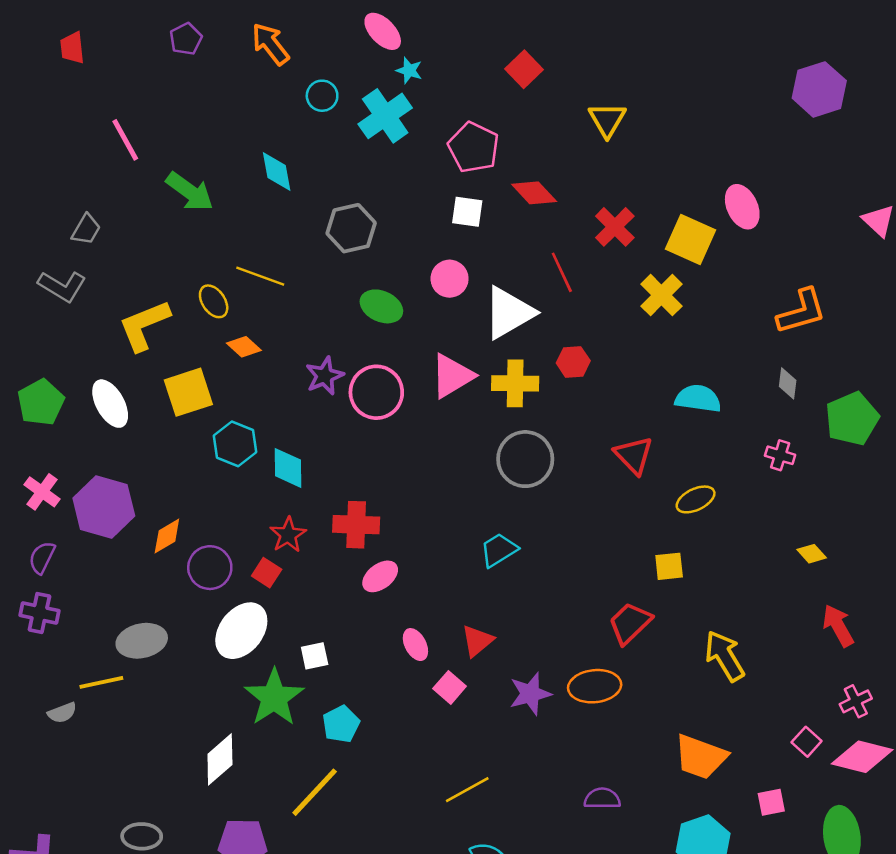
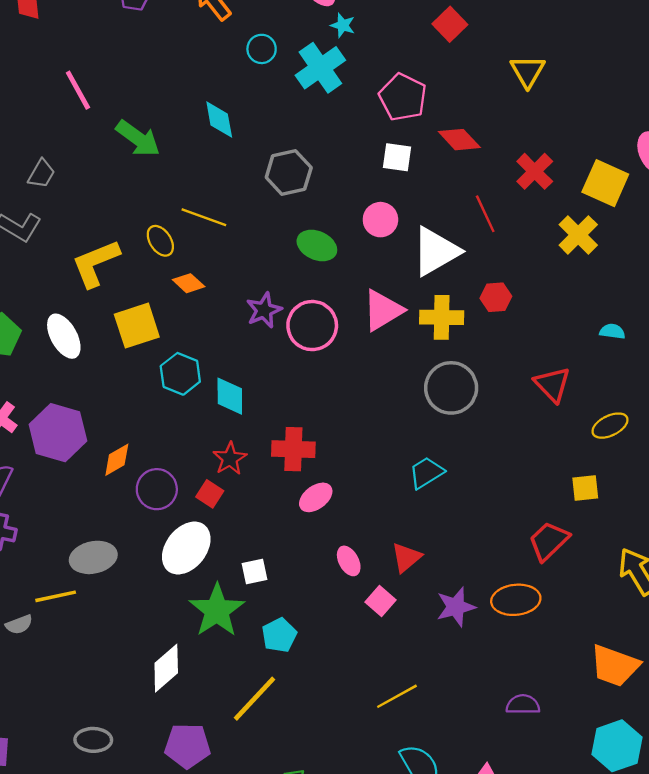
cyan semicircle: (698, 399) -> (612, 331), size x0.6

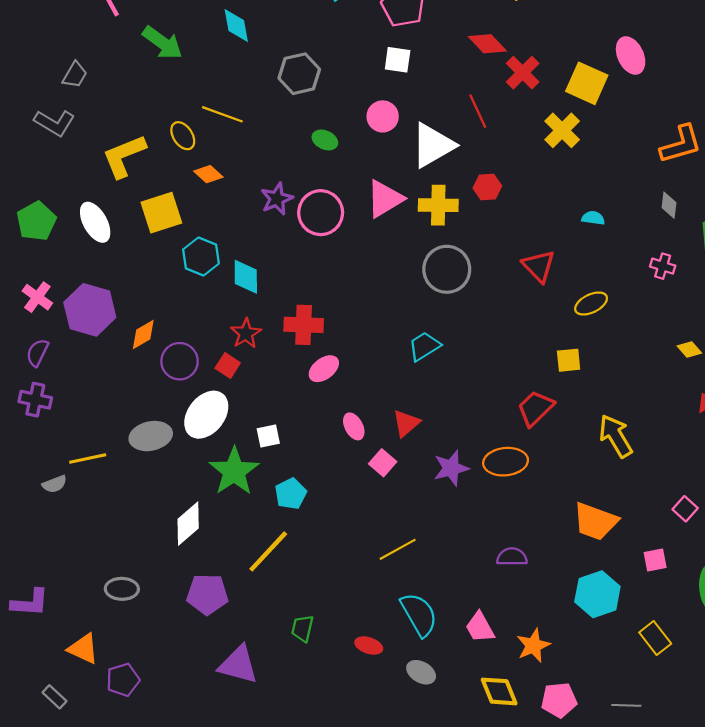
red diamond: (459, 140) -> (487, 44), moved
green ellipse: (317, 246) -> (325, 140), size x0.7
gray ellipse: (93, 557) -> (151, 436), moved

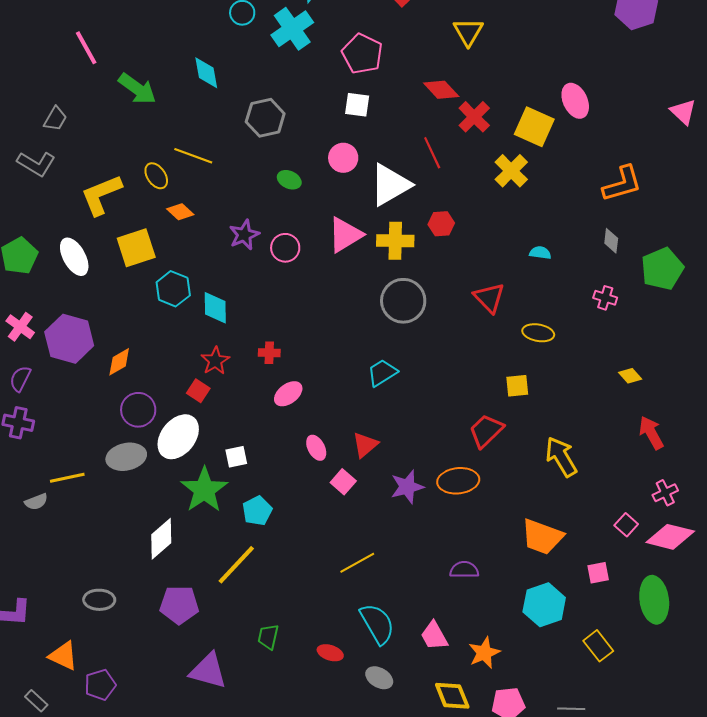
pink circle: (321, 213) -> (285, 248), size x0.7
yellow ellipse: (591, 303) -> (538, 333), turned 36
red cross: (304, 325) -> (269, 353), size x0.6
purple circle: (180, 361) -> (138, 410), moved

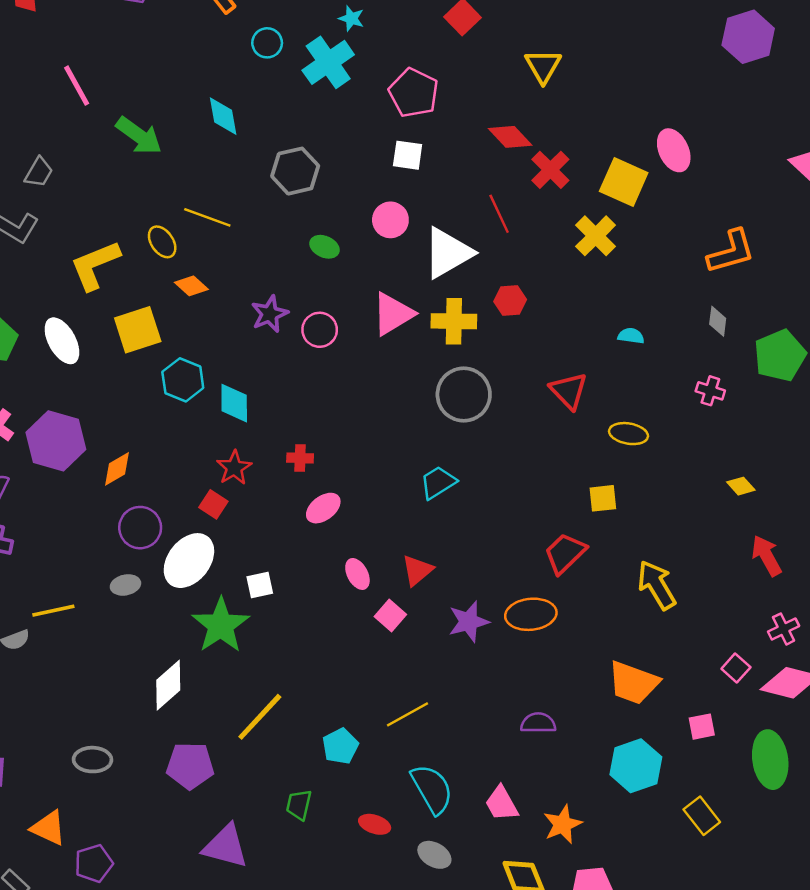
gray ellipse: (126, 457) -> (125, 585), size x0.6
cyan pentagon: (257, 511) -> (340, 746), moved

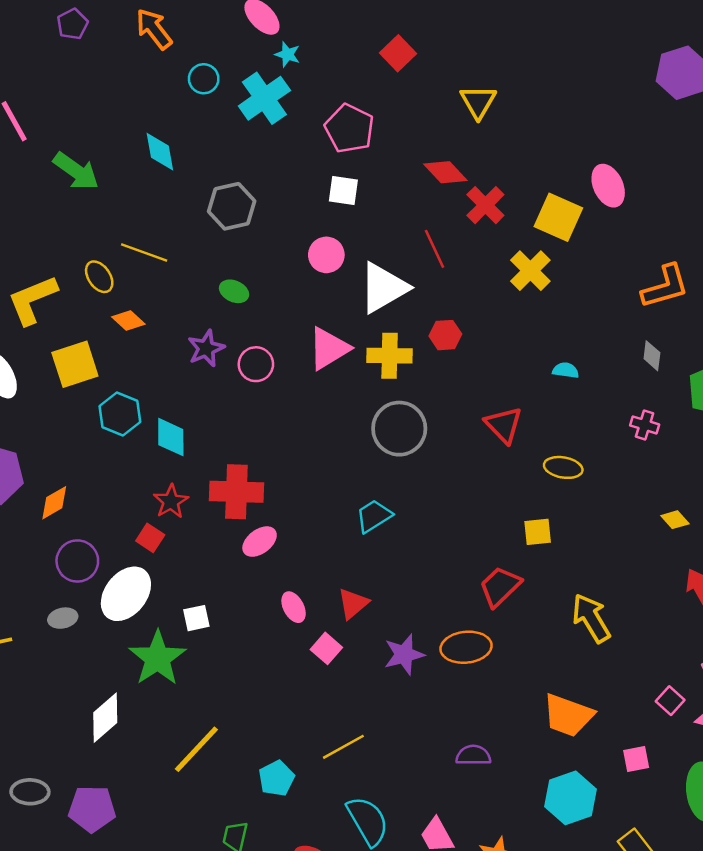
green ellipse: (324, 247) -> (234, 291), moved
red cross: (300, 458) -> (236, 492), size x2.0
purple pentagon: (190, 766) -> (92, 809), moved

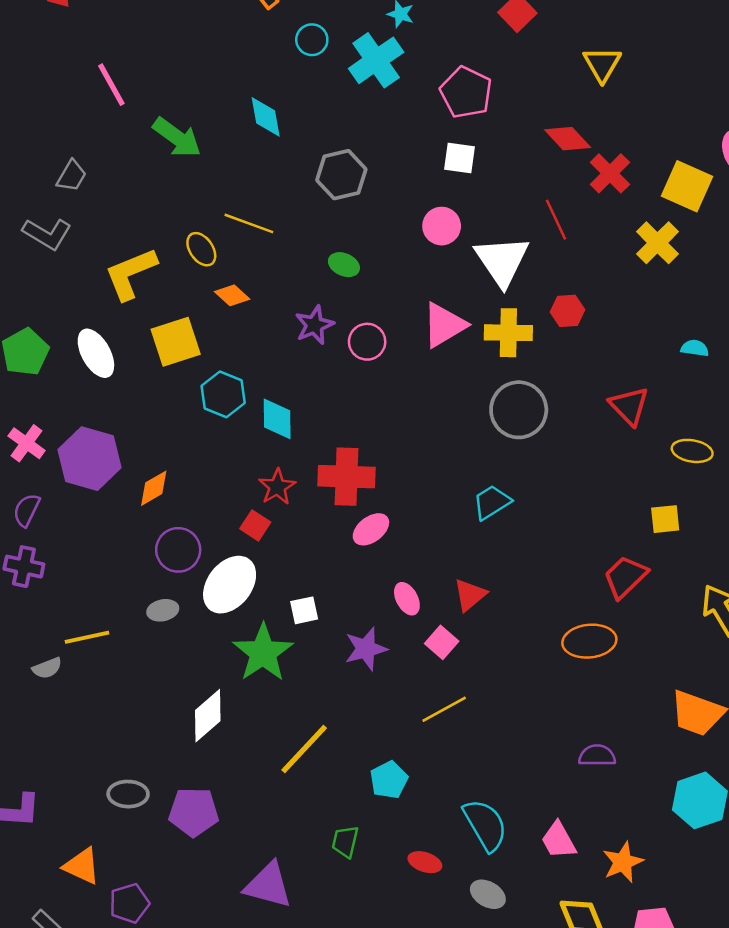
white triangle: (383, 288) -> (502, 261), turned -34
purple star: (404, 655) -> (366, 649), moved
yellow line: (343, 747) -> (444, 709), moved

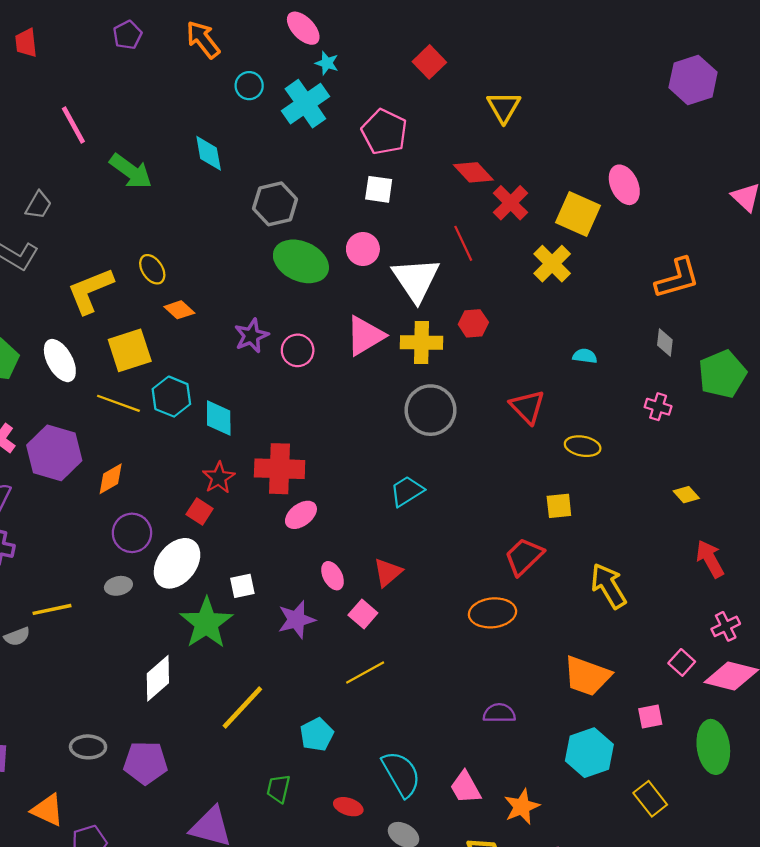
yellow line: (249, 223) -> (118, 403), moved
green ellipse: (344, 265) -> (301, 261), moved, size x2.0

